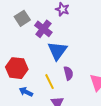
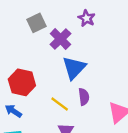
yellow line: (50, 82) -> (60, 104), turned -35
blue arrow: (26, 92) -> (13, 111), moved

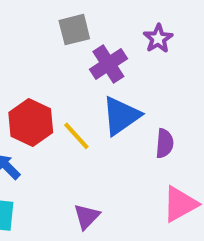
purple semicircle: (84, 97) -> (165, 143), moved
yellow line: (60, 104) -> (76, 136), moved

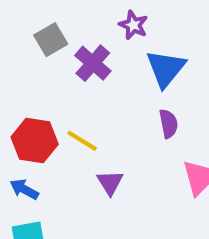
blue triangle: (121, 116) -> (166, 68), moved
purple triangle: (87, 216) -> (110, 183), moved

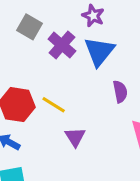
gray square: (51, 40) -> (30, 27), turned -30
blue triangle: (166, 68) -> (99, 51), moved

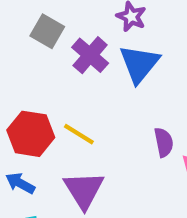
purple semicircle: (120, 92) -> (164, 142), moved
purple triangle: (75, 137) -> (84, 190), moved, size x1.5

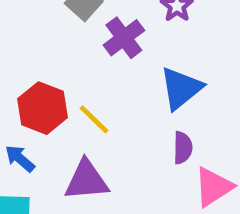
blue triangle: (139, 64) -> (181, 88), moved
purple triangle: (84, 190) -> (86, 180), turned 45

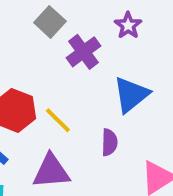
purple semicircle: (183, 148) -> (109, 142), moved

